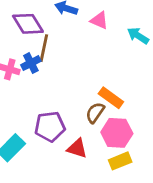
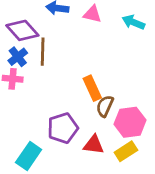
blue cross: (31, 63) -> (18, 57), moved
orange rectangle: (111, 98) -> (92, 88), moved, turned 40
yellow rectangle: (120, 161) -> (126, 151), moved

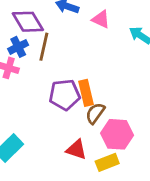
purple pentagon: (63, 128) -> (65, 95), moved

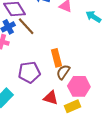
brown line: (44, 47) -> (26, 26), turned -54
purple pentagon: (65, 95) -> (29, 72), moved

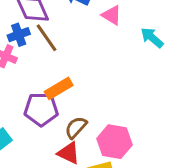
orange rectangle: (57, 58) -> (59, 88), moved, turned 66
brown semicircle: (63, 72) -> (76, 127), moved

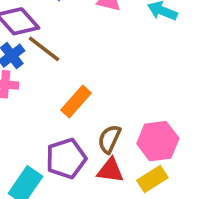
purple pentagon: (41, 109) -> (66, 159), moved

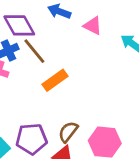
orange rectangle: (76, 101) -> (55, 80), moved

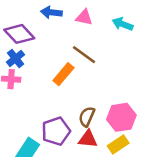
brown line: (34, 51) -> (84, 55), moved

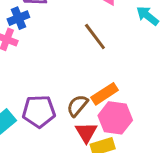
orange rectangle: (63, 74) -> (105, 94), moved
red triangle: (88, 139) -> (86, 132), moved, turned 36

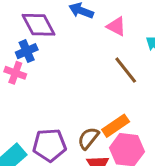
brown line: (95, 37) -> (126, 70), moved

